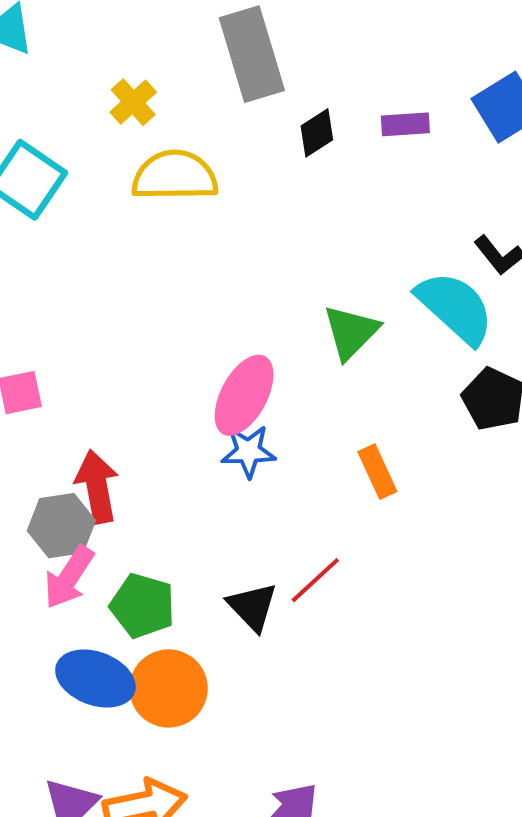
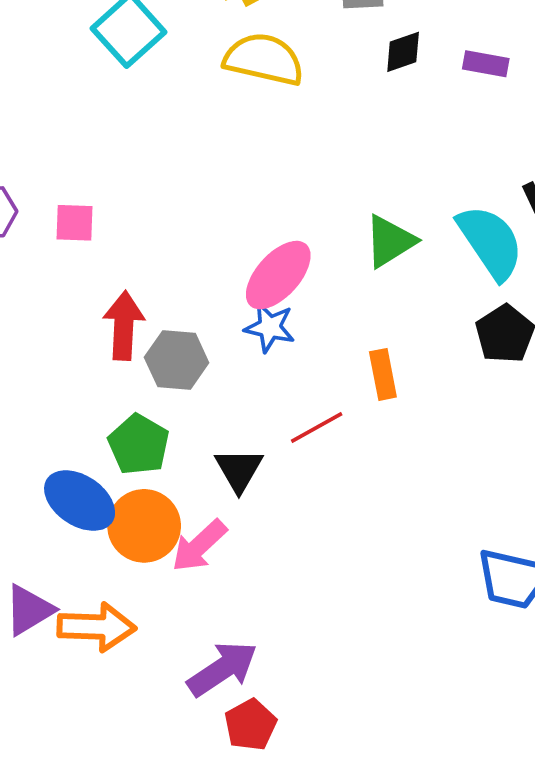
gray hexagon: (61, 526) -> (177, 360), moved
pink arrow: (69, 577) -> (199, 546), moved
red line: (315, 580) -> (317, 428), moved

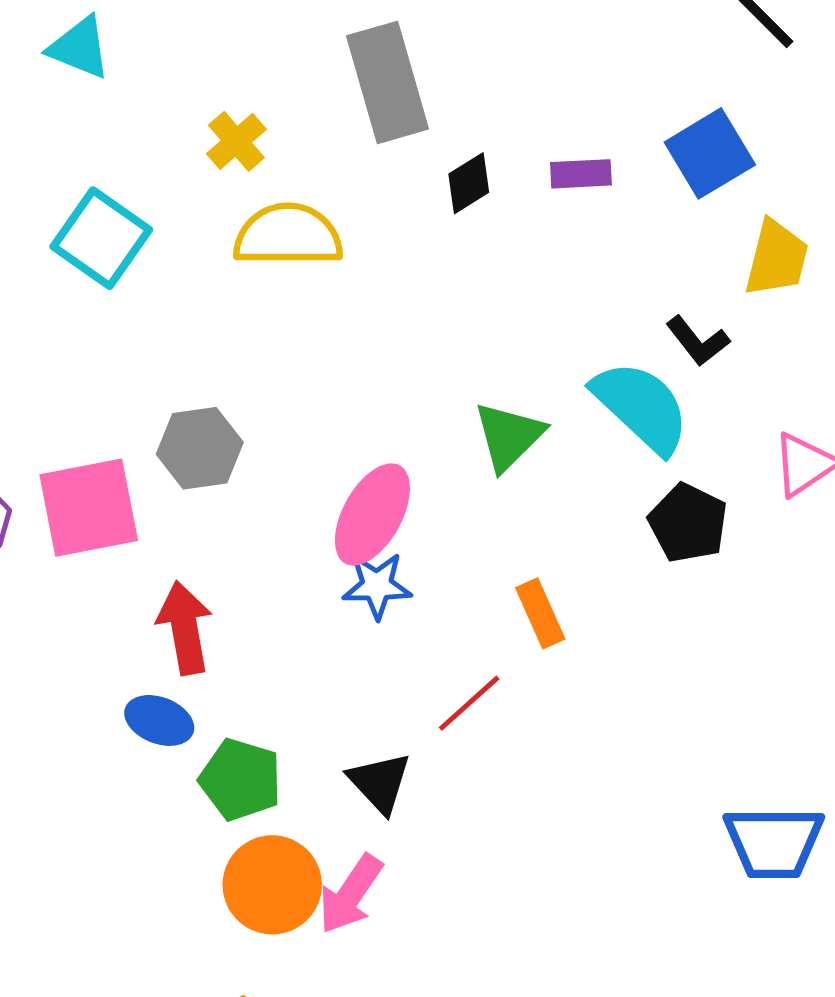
pink square: (74, 223) -> (89, 508), size x1.8
gray hexagon: (177, 360) -> (200, 448), moved
blue ellipse: (80, 501) -> (159, 720), moved, size x0.7

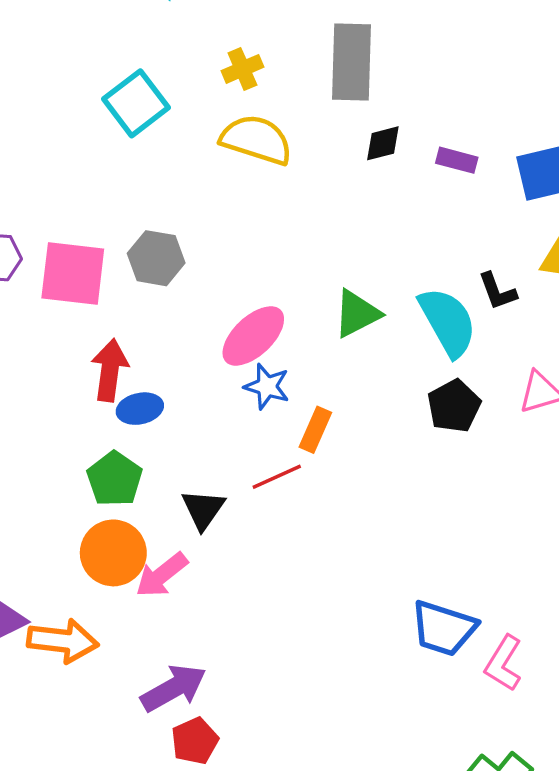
blue star: (377, 586) -> (267, 386), moved
orange rectangle: (540, 613) -> (315, 430), moved, turned 30
blue ellipse: (159, 720) -> (140, 409), moved, turned -51

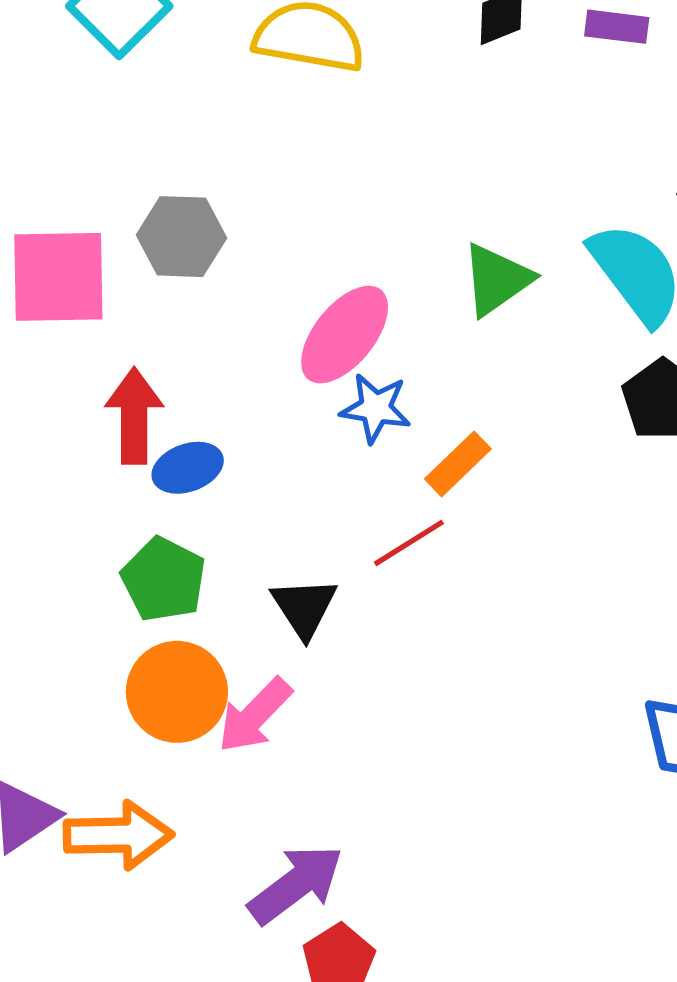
orange rectangle: (315, 430) -> (458, 464), turned 30

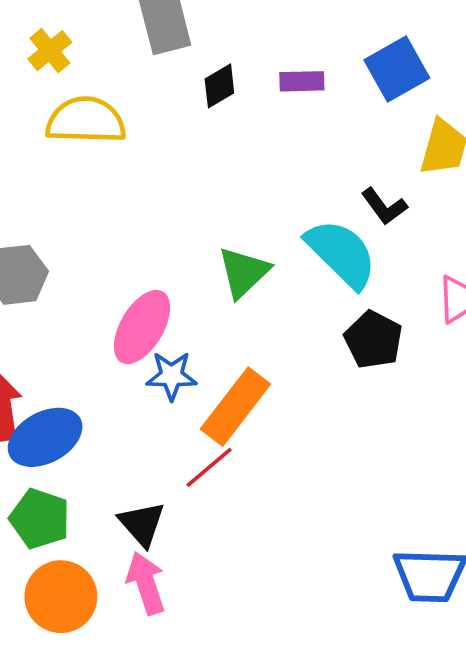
orange rectangle: (458, 464) -> (235, 407), size x1.6
blue ellipse: (188, 468) -> (45, 437), size x1.5
pink arrow: (255, 715) -> (146, 583), moved, turned 126

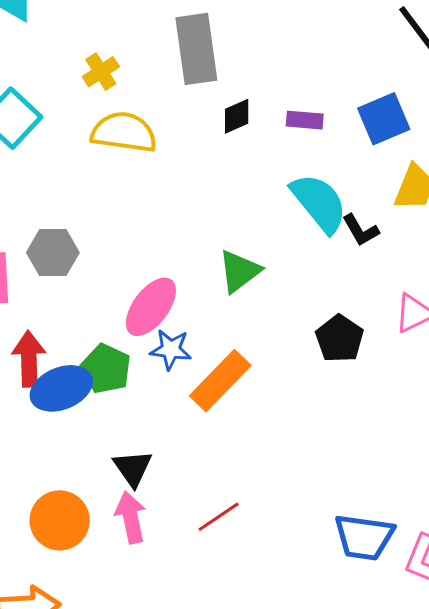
cyan semicircle: (341, 253) -> (319, 203), moved
red line: (209, 467) -> (219, 517), moved
green pentagon: (40, 519) -> (106, 369), moved

